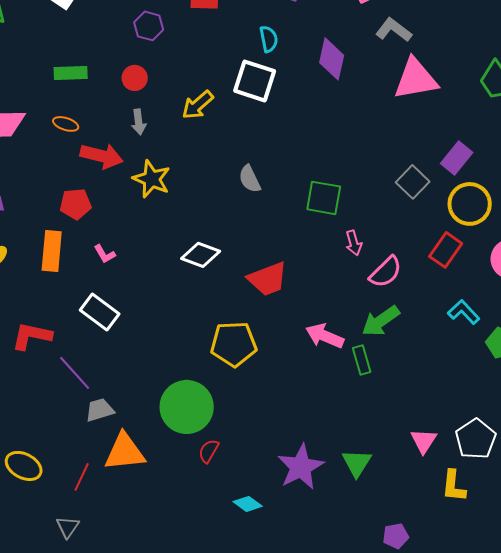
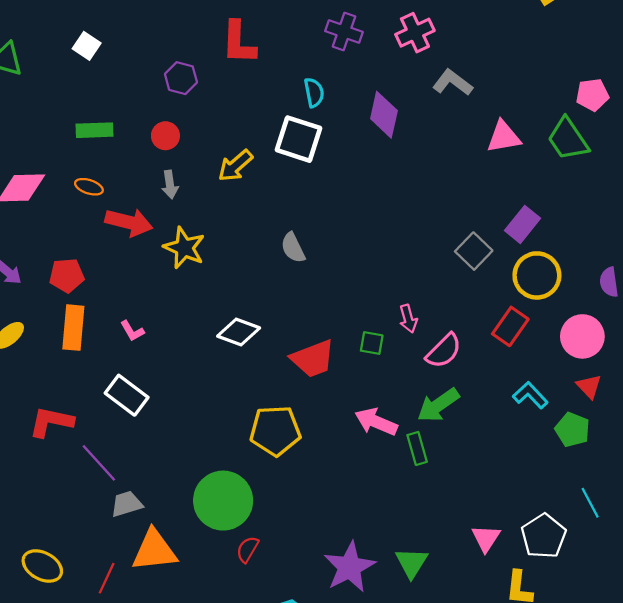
pink triangle: (416, 79) -> (504, 137), moved, size x0.7
green square: (324, 198) -> (372, 343), moved, size x0.6
red pentagon: (76, 204) -> (67, 275), moved

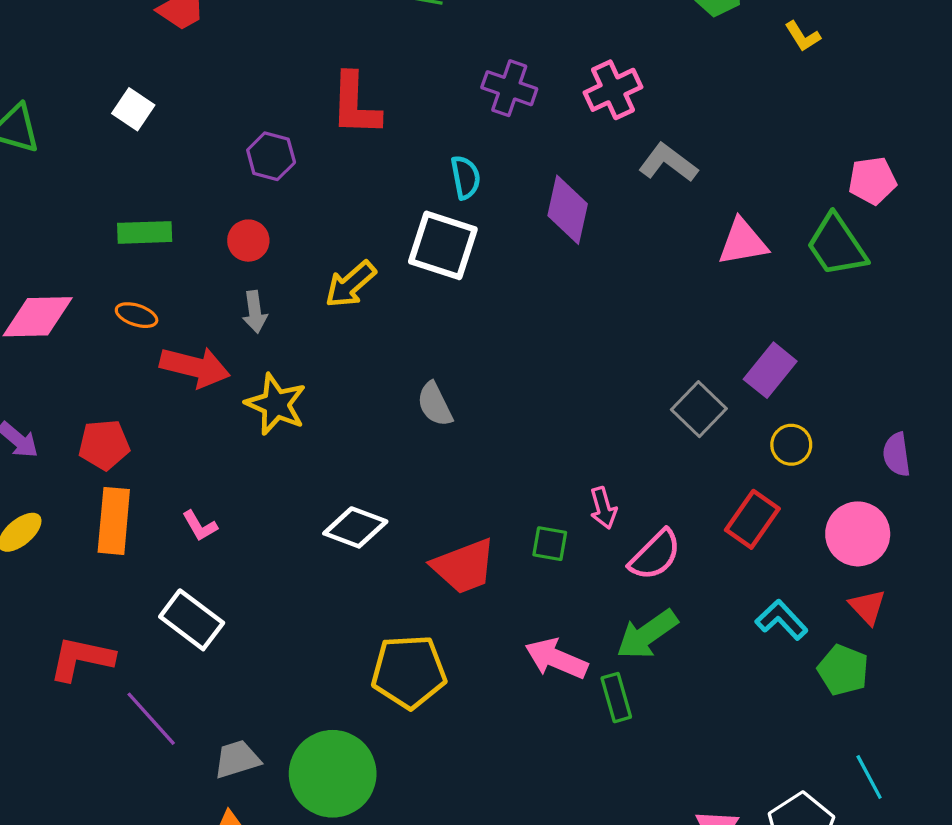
yellow circle: (537, 275) -> (791, 445), size x0.6
gray trapezoid: (127, 504) -> (237, 759), moved

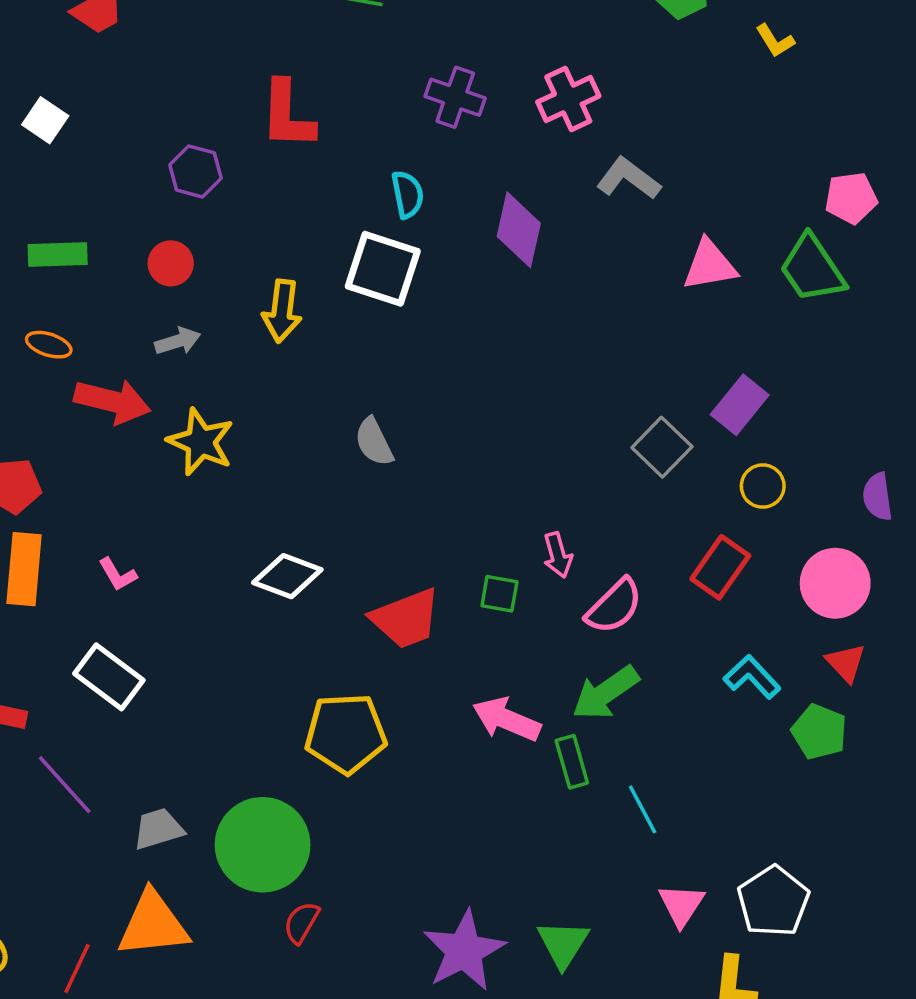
yellow arrow: (350, 284) -> (282, 311), turned -42
gray arrow: (255, 312) -> (178, 341), turned -99
cyan line: (869, 777) -> (643, 809), moved

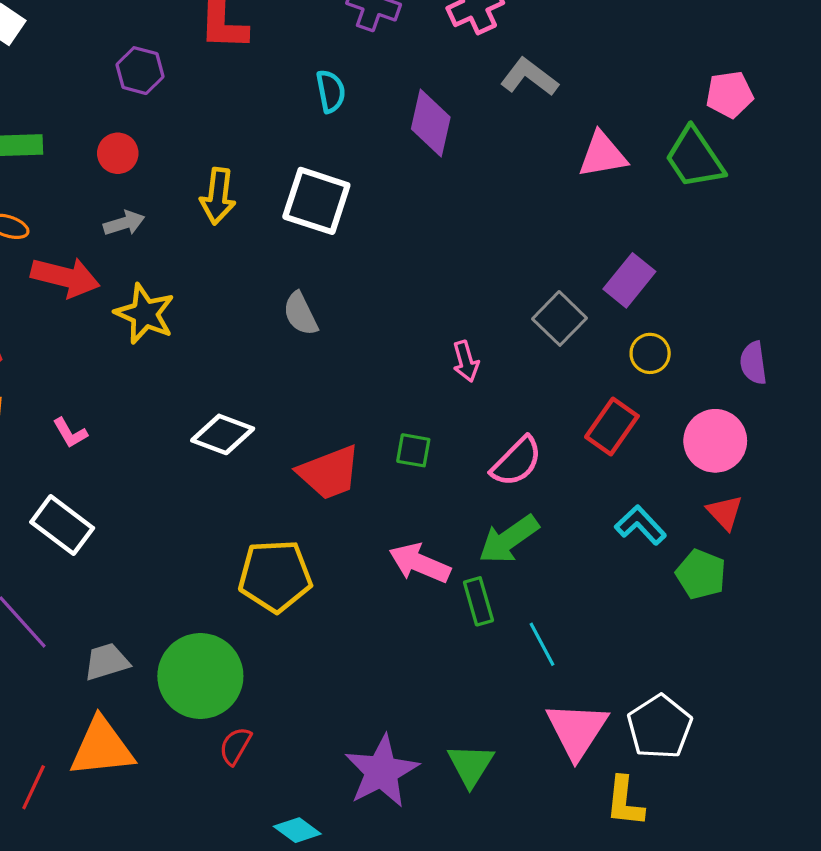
white square: (383, 269) -> (316, 201), moved
pink arrow: (558, 555) -> (466, 361), moved
pink triangle: (681, 905) -> (577, 730), size x1.5

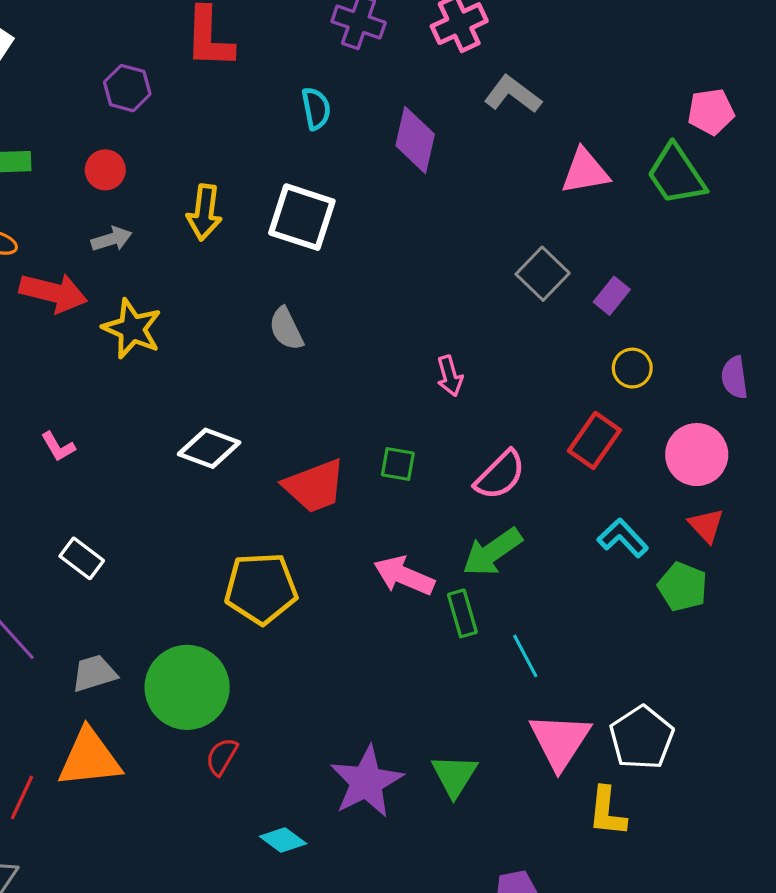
purple rectangle: (629, 280) -> (612, 296), size x0.7
gray square: (560, 318) -> (543, 274), moved
white rectangle: (62, 525) -> (82, 558), moved, size x0.7

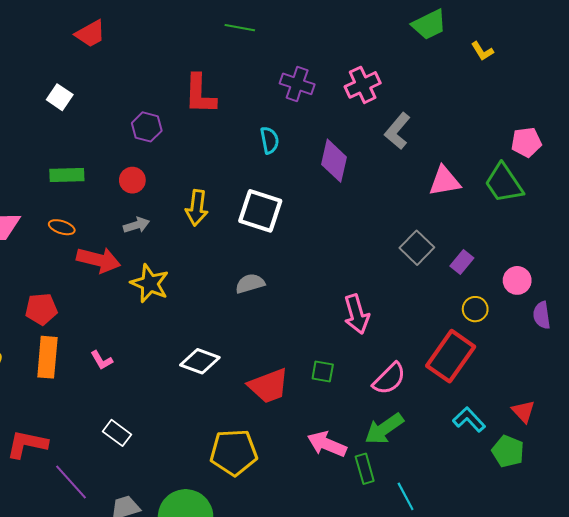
gray L-shape: (513, 94) -> (397, 131), turned -87
gray semicircle: (286, 329) -> (250, 283), turned 100
pink arrow: (450, 376) -> (356, 314), size x1.5
red rectangle: (594, 440) -> (451, 356), size x1.4
pink circle: (697, 455) -> (517, 280), moved, size x0.7

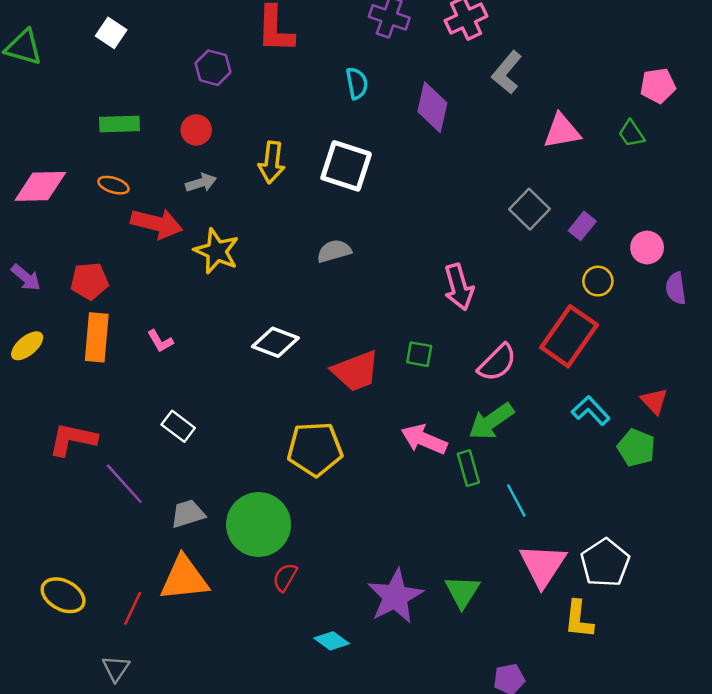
green trapezoid: (504, 183) -> (631, 134), size x0.6

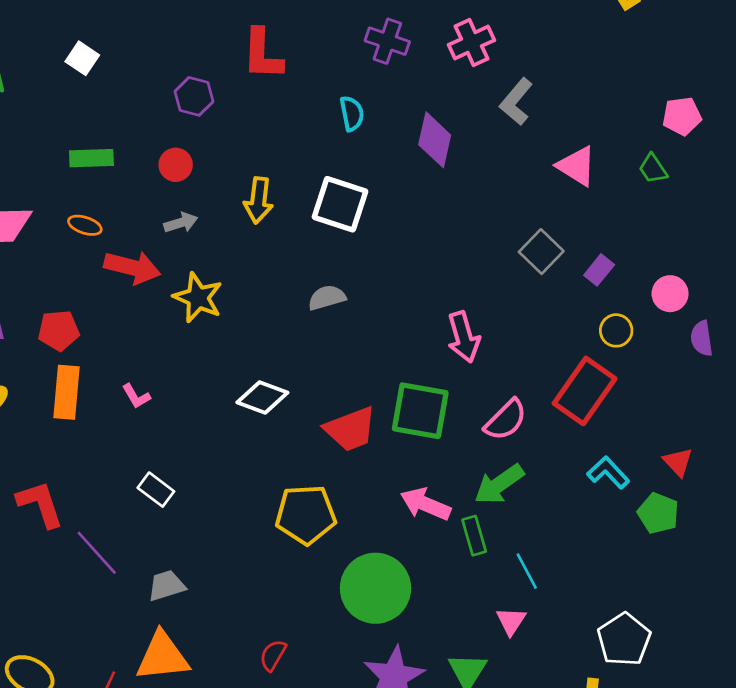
pink triangle: (562, 131) -> (577, 166), turned 42
green square: (419, 354) -> (420, 411), size x2.0
red L-shape: (73, 439) -> (40, 504), turned 60
green circle: (259, 524) -> (375, 588), moved
pink triangle: (543, 565) -> (511, 621), moved, size x0.6

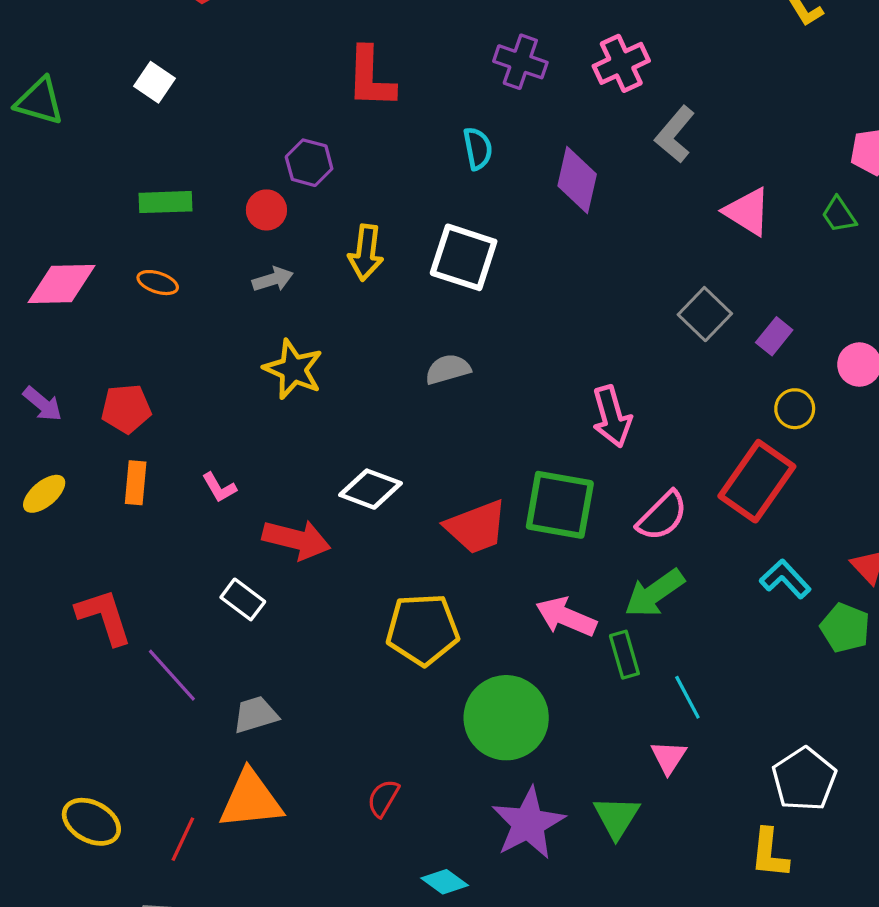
purple hexagon: (194, 96) -> (309, 163), moved
red arrow: (132, 267) -> (296, 540), moved
orange rectangle: (66, 392) -> (136, 483), size x0.7

